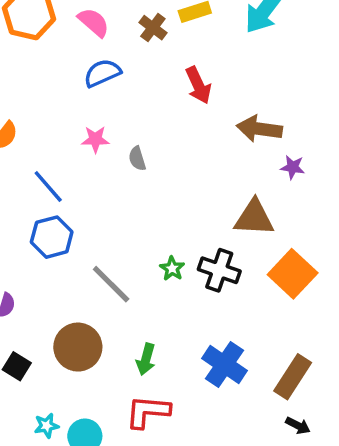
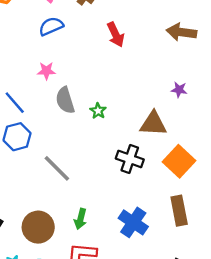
brown arrow: (259, 129) -> (181, 32), moved
gray semicircle: (137, 159) -> (65, 100), moved, size x1.6
green star: (172, 268) -> (98, 111), moved
brown circle: (78, 347) -> (38, 227), moved
brown rectangle: (293, 377) -> (179, 211), moved, turned -44

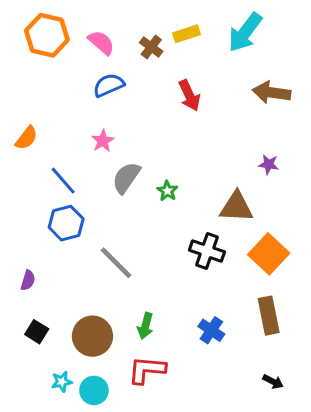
pink star: (46, 71) -> (103, 141), turned -30
gray semicircle: (65, 100) -> (126, 178), turned 52
blue cross: (133, 222) -> (211, 330), size x0.7

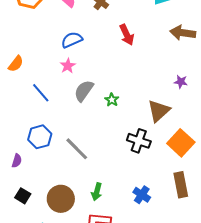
blue semicircle: (109, 85) -> (72, 40), moved
brown triangle: (236, 207) -> (159, 111), turned -45
blue hexagon: (66, 223) -> (40, 137), moved

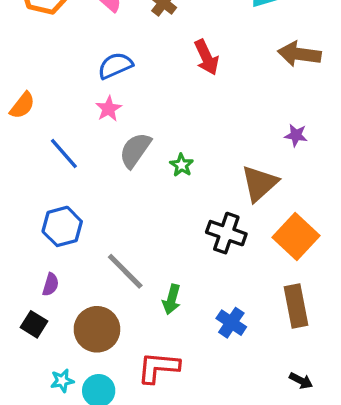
gray line: (77, 149) -> (125, 271), moved
purple semicircle: (17, 161) -> (51, 285), moved
green arrow: (97, 192) -> (172, 299), moved

